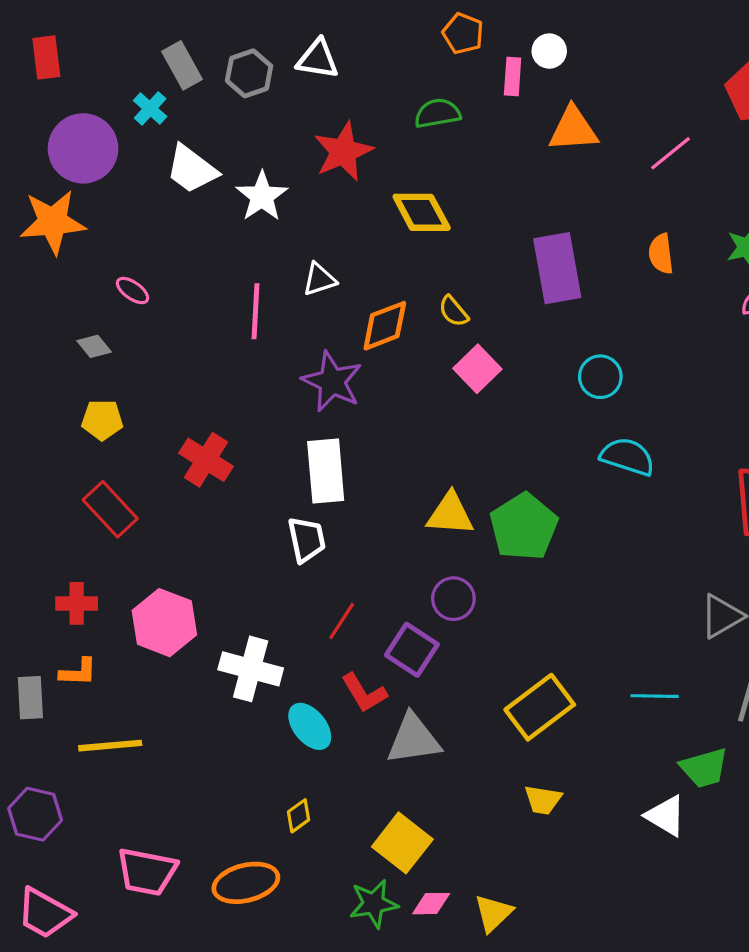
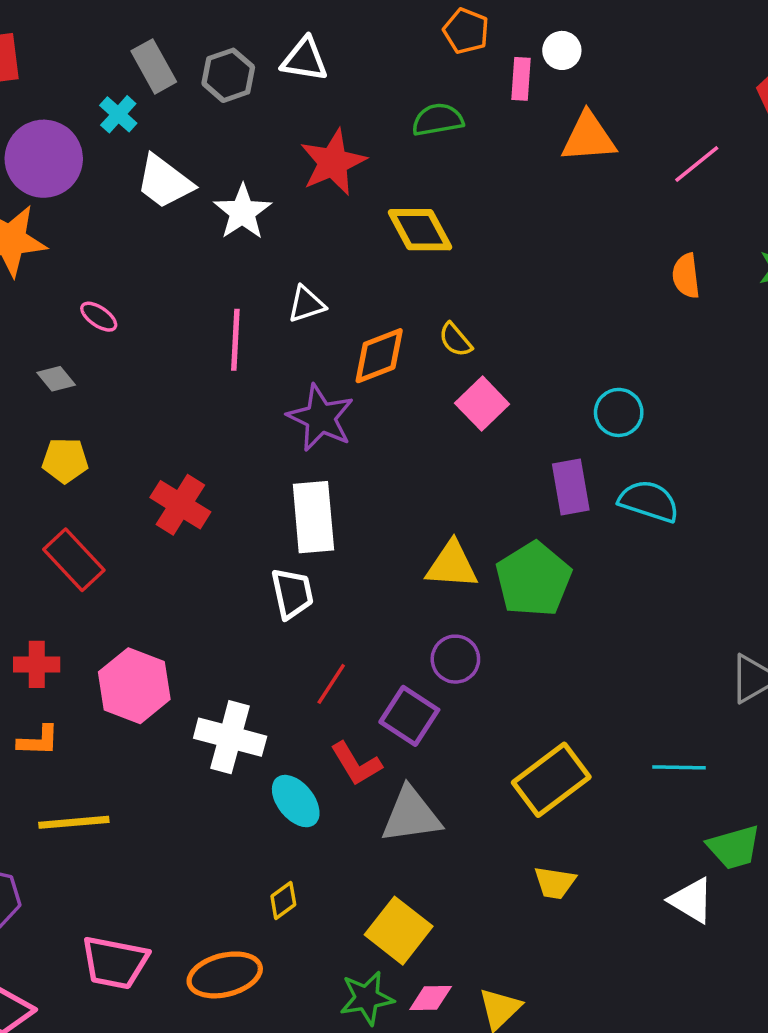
purple rectangle: (557, 268) -> (571, 487), moved, size x0.7

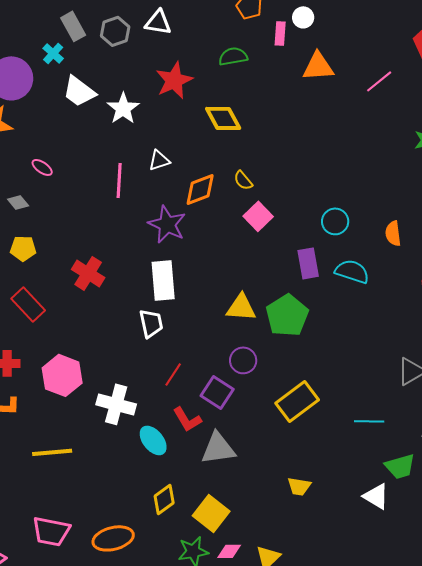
orange semicircle: (686, 276) -> (393, 233), moved
yellow rectangle: (551, 780) -> (297, 401), moved
yellow line: (74, 822) -> (52, 452), moved
yellow diamond: (283, 900) -> (164, 499), moved, size x1.4

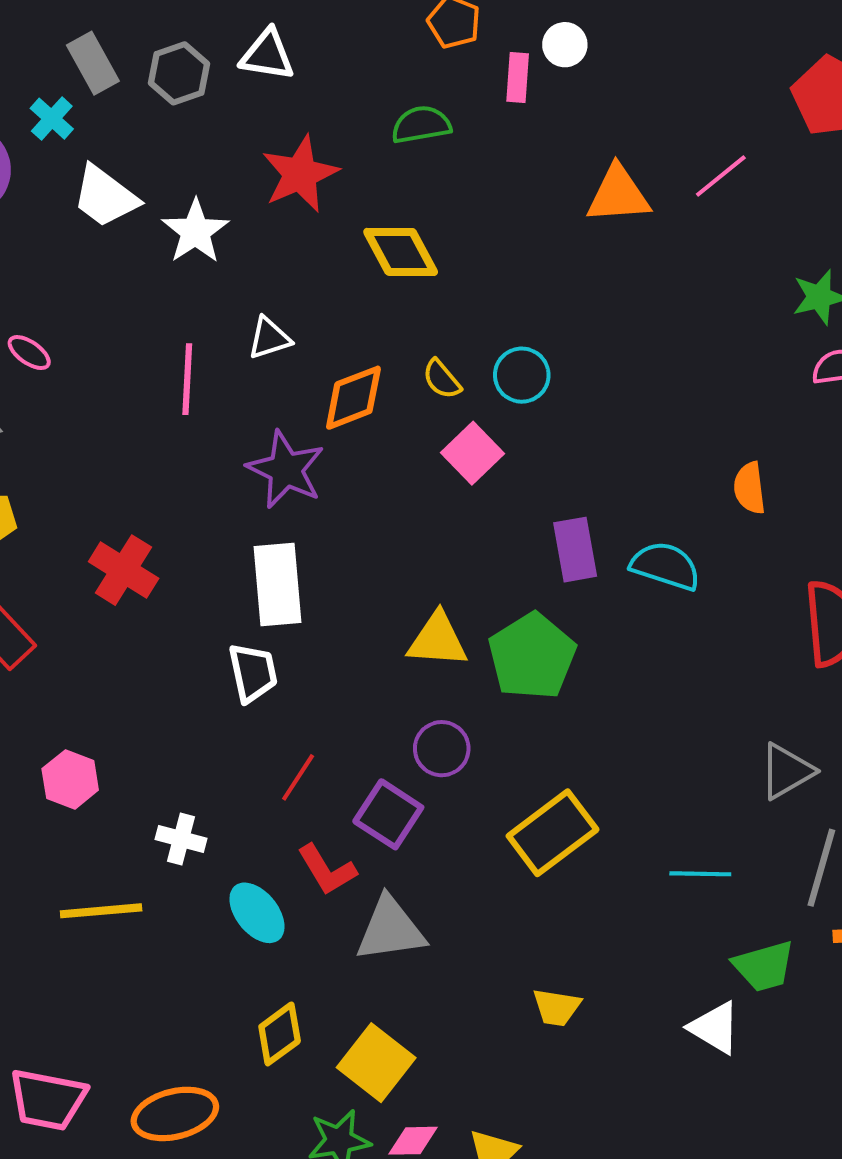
orange triangle: (318, 66) -> (618, 194), moved
cyan circle: (335, 221) -> (522, 375), moved
pink hexagon: (62, 375) -> (70, 779), size x0.7
white cross: (116, 404) -> (181, 839), size x0.6
yellow line: (52, 452) -> (101, 911), moved

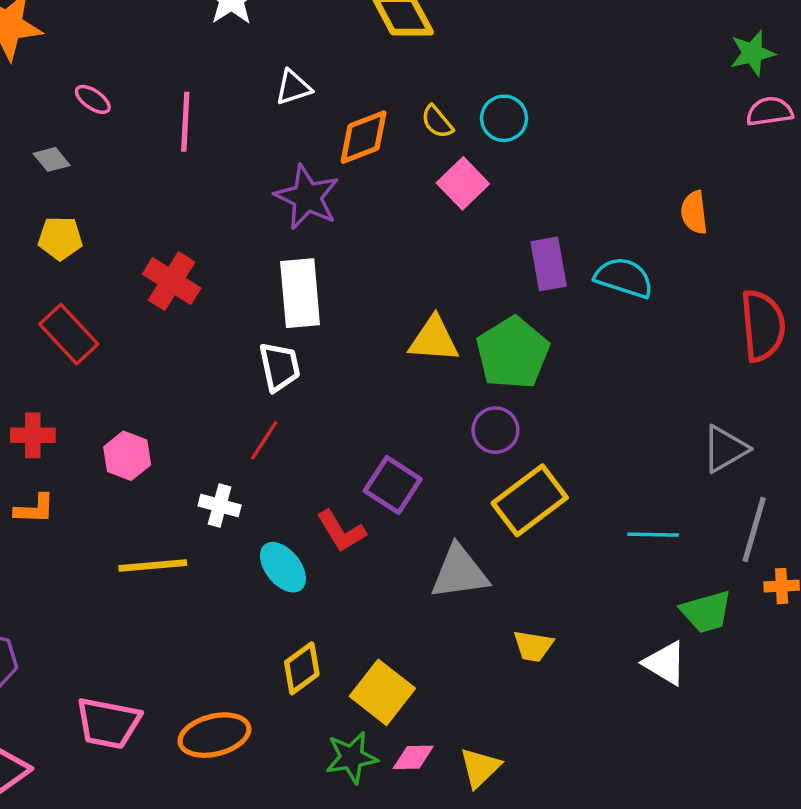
pink line: (187, 379) -> (185, 122), moved
purple circle: (442, 749) -> (495, 430), moved
red line: (298, 777) -> (264, 440), moved
gray triangle: (390, 929) -> (459, 572), moved

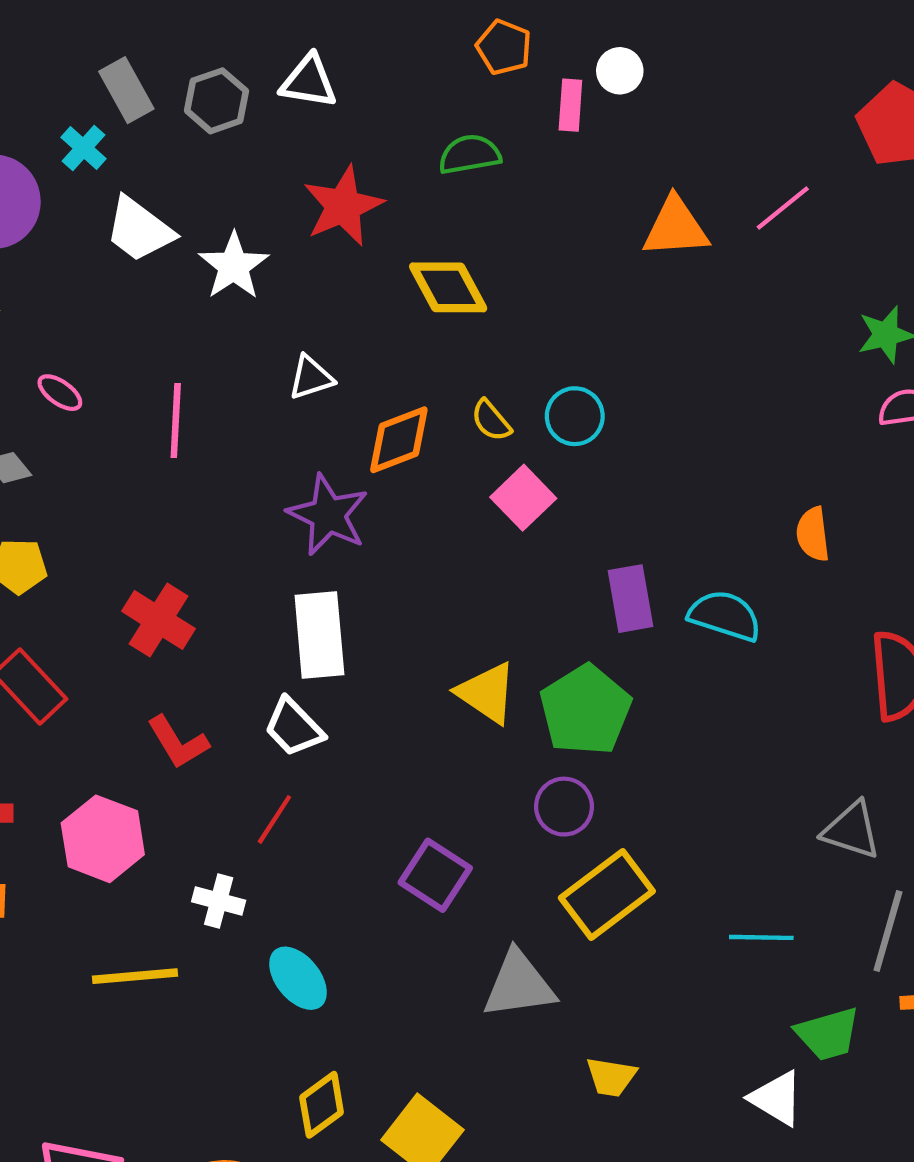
yellow triangle: (434, 339) -> (487, 693), turned 30
white trapezoid: (280, 367) -> (294, 727), turned 148
gray triangle: (725, 449) -> (851, 830), turned 48
pink hexagon: (127, 456) -> (103, 839), size x1.4
red L-shape: (341, 531) -> (178, 742), moved

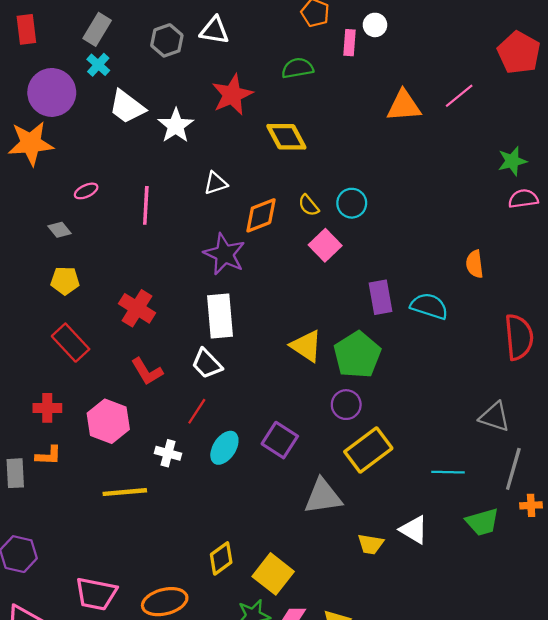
gray rectangle: (126, 90) -> (97, 29), moved, turned 60
pink ellipse: (60, 393) -> (86, 191), turned -60
cyan ellipse: (298, 978) -> (224, 448), moved, turned 72
white triangle: (776, 1098) -> (414, 530), moved

